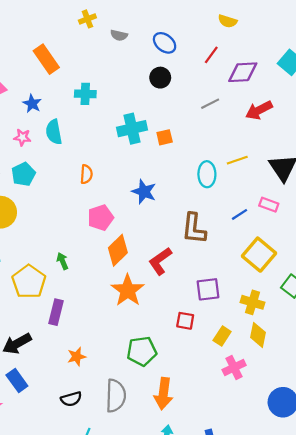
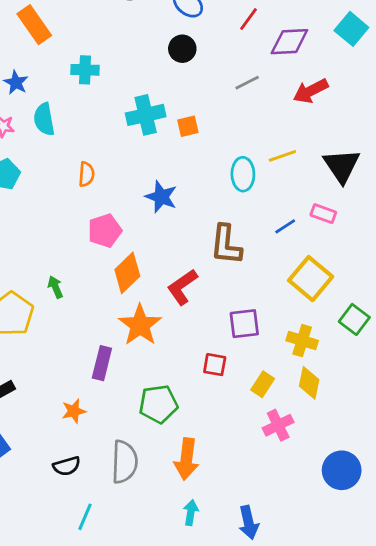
purple rectangle: (56, 312) -> (102, 363), moved

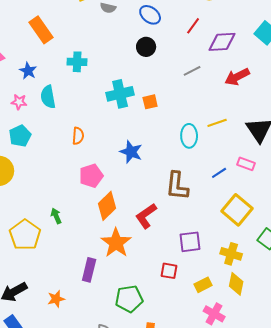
yellow rectangle: (263, 384) -> (203, 285), turned 30
orange star: (74, 411) -> (56, 299), moved
pink cross: (278, 425) -> (214, 314), turned -35

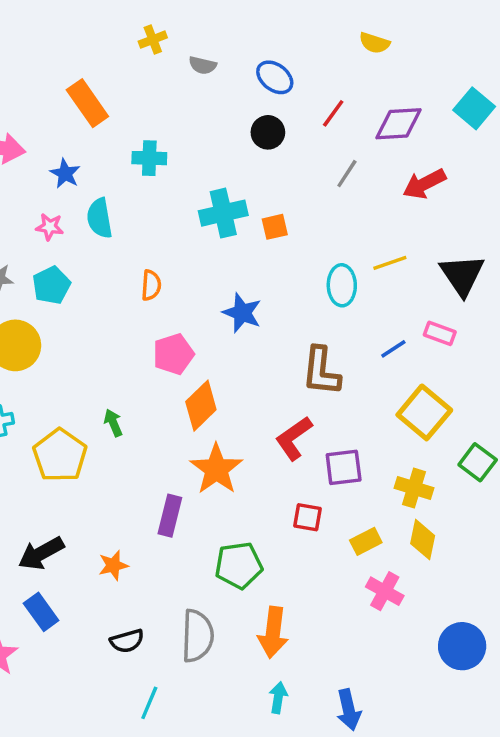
red line: (193, 26) -> (333, 113), moved
gray line: (192, 71) -> (347, 174), turned -30
red L-shape: (146, 216) -> (294, 438), moved

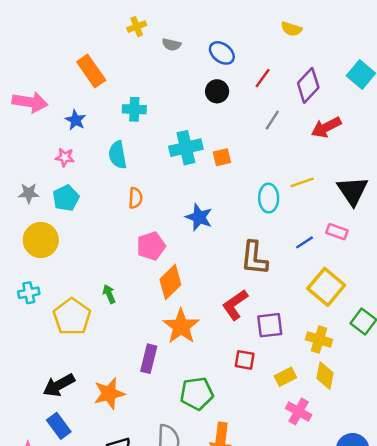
purple diamond: (399, 124) -> (308, 85), turned -44
cyan semicircle: (99, 218) -> (118, 155), moved
orange star: (113, 565) -> (109, 394), size x1.5

